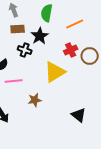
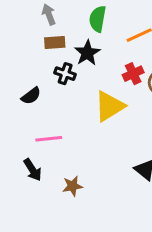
pink line: (14, 81) -> (49, 139), moved
brown star: (35, 100) -> (72, 186), moved

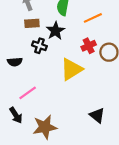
black semicircle: (31, 96) -> (15, 62), turned 32
pink line: (49, 139) -> (28, 93), turned -30
brown star: (72, 186) -> (45, 127), size x1.6

